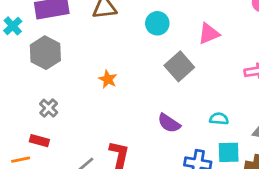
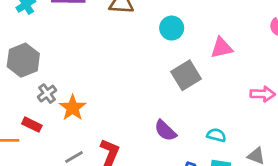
gray hexagon: (45, 53) -> (23, 60), moved
orange star: (108, 79) -> (73, 108), moved, size x1.4

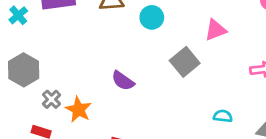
cyan circle: (172, 28) -> (152, 17), moved
purple semicircle: (165, 131) -> (123, 81), moved

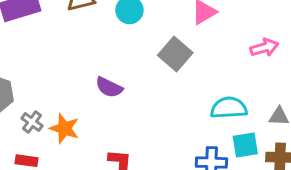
cyan semicircle: (223, 116) -> (229, 108), size x1.6

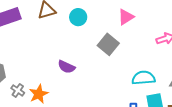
orange star: (64, 128) -> (39, 94), turned 30

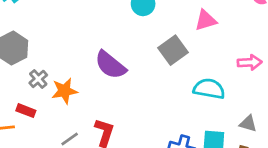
purple semicircle: (66, 67) -> (110, 65), size x1.4
cyan semicircle: (143, 78) -> (209, 89), moved

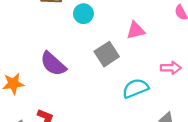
cyan semicircle: (209, 89) -> (135, 88), turned -35

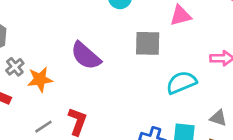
gray square: (107, 54) -> (148, 43), turned 35

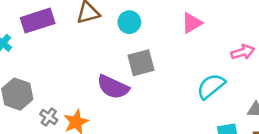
gray square: (148, 43) -> (141, 63), moved

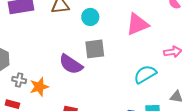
pink triangle: (192, 23) -> (137, 24), size x1.4
gray cross: (49, 117) -> (19, 80), turned -32

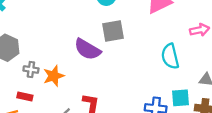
cyan semicircle: (145, 74) -> (170, 56), turned -70

